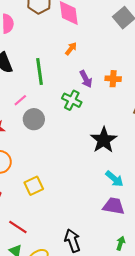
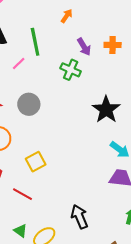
pink line: (20, 100) -> (19, 63), moved
gray circle: (34, 119) -> (29, 104), moved
red line: (18, 227) -> (23, 194), moved

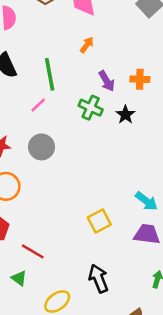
pink line: (19, 63) -> (38, 105), moved
black star: (106, 110) -> (125, 115), moved, size x0.6
yellow square: (36, 162) -> (99, 221), moved
green triangle: (21, 231) -> (19, 278), moved

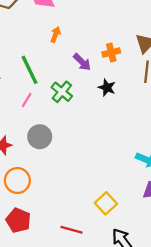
green cross: (91, 108) -> (62, 92), moved, turned 30
yellow square: (99, 221) -> (106, 203), moved
red line: (33, 251) -> (71, 230), moved

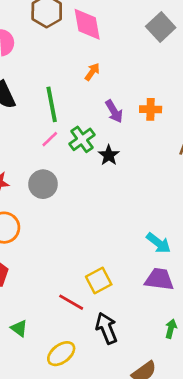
black star: (107, 88) -> (109, 155), moved
pink line: (27, 100) -> (50, 139), moved
red line: (71, 230) -> (71, 302), moved

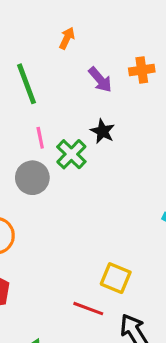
pink line: (50, 139) -> (40, 138), moved, turned -48
green cross: (82, 139) -> (71, 154), moved
yellow square: (99, 281) -> (116, 278), turned -30

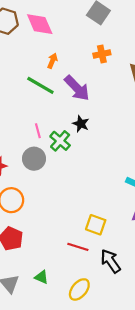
orange cross: (142, 70) -> (102, 54), moved
purple arrow: (100, 80) -> (77, 88), size x1.5
green line: (27, 84) -> (40, 85), moved, turned -36

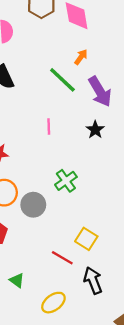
green cross: (60, 141) -> (66, 181), moved
gray circle: (34, 159) -> (33, 205), moved

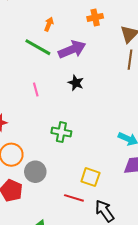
purple arrow: (100, 92) -> (72, 49), turned -68
green cross: (66, 181) -> (61, 132), turned -30
gray circle: (33, 205) -> (35, 172), moved

